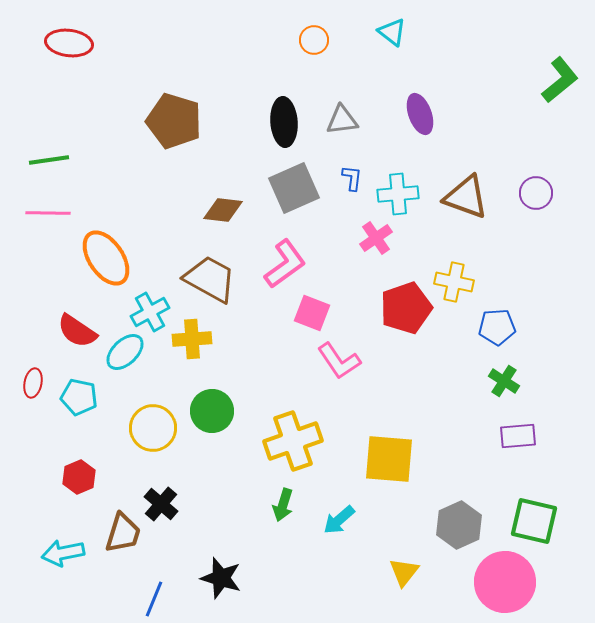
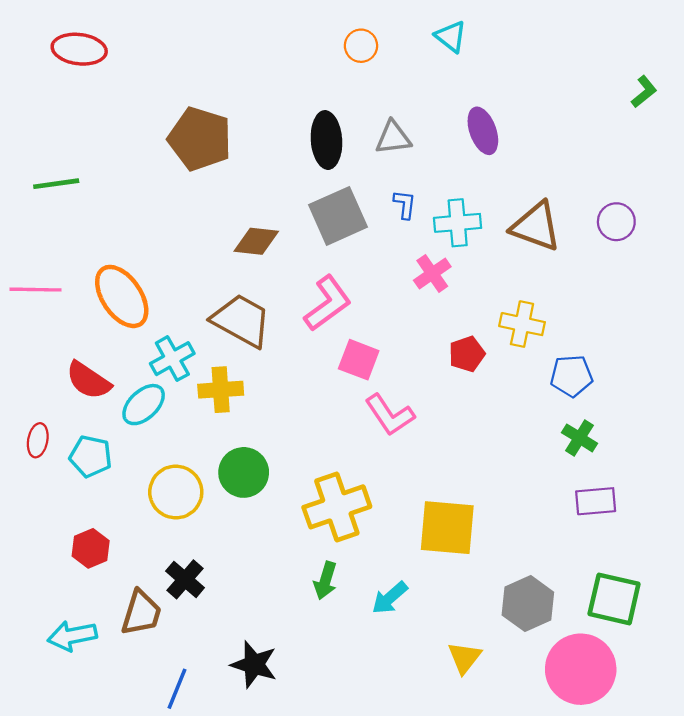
green L-shape: (560, 80) -> (644, 92), size x0.6
pink line: (48, 213) -> (35, 290), moved
red pentagon: (406, 308) -> (467, 354), size x0.6

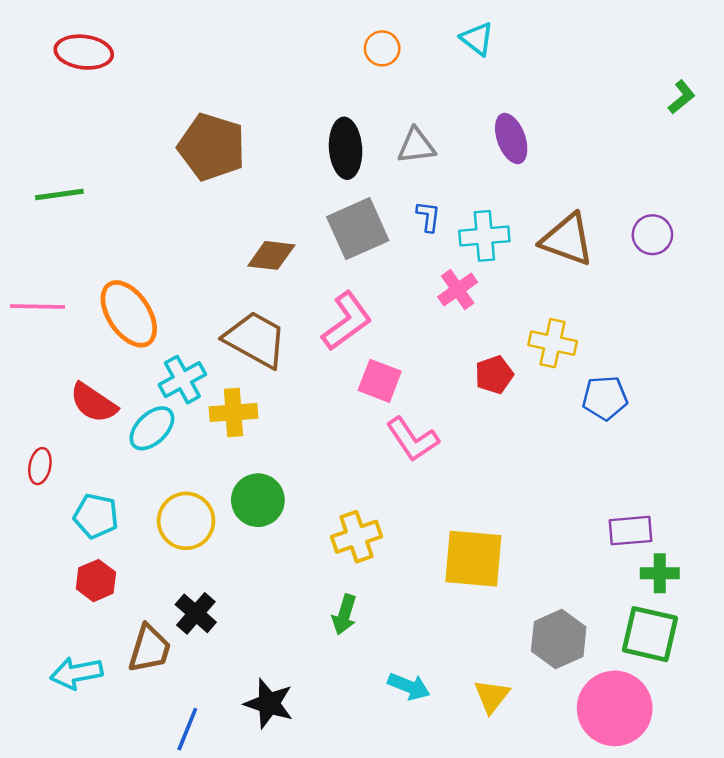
green cross: (580, 438) -> (660, 573), moved, turned -32
cyan pentagon: (91, 456) -> (96, 516), moved
yellow cross: (337, 507) -> (357, 537), size x0.7
cyan arrow: (390, 598) -> (409, 686), moved, turned -117

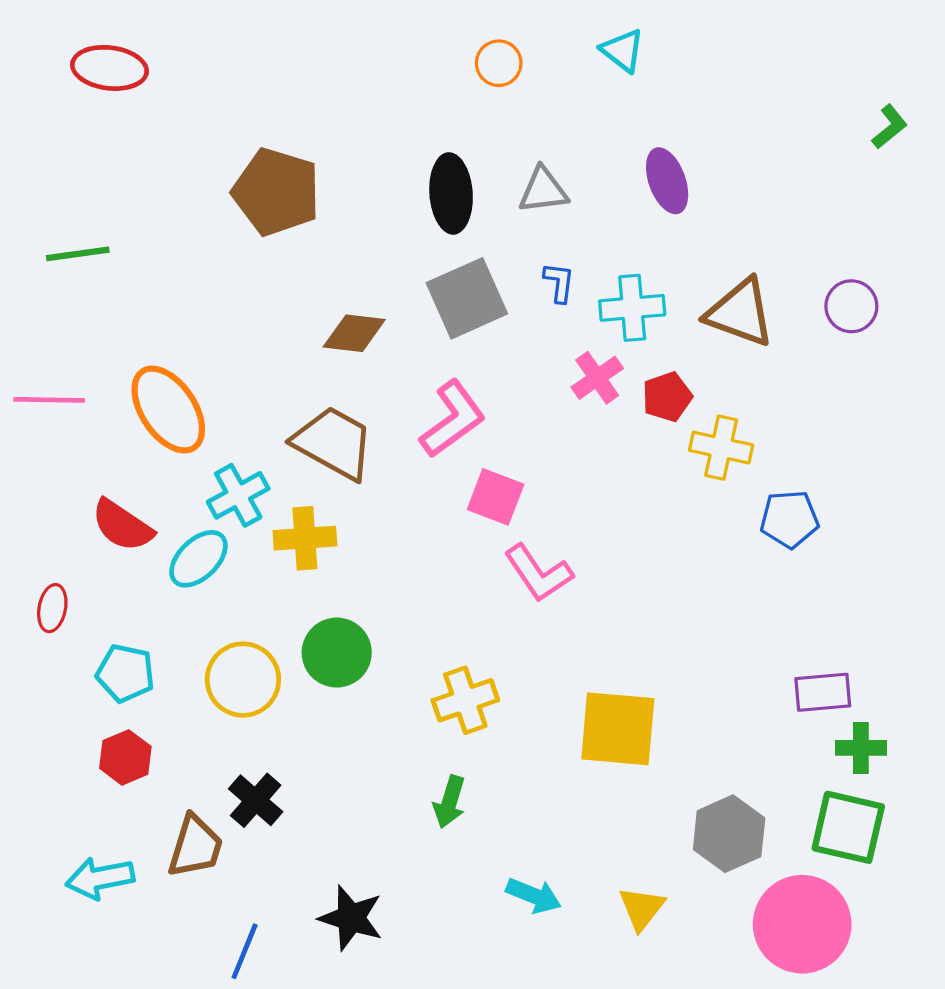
red pentagon: (494, 375) -> (667, 397), moved

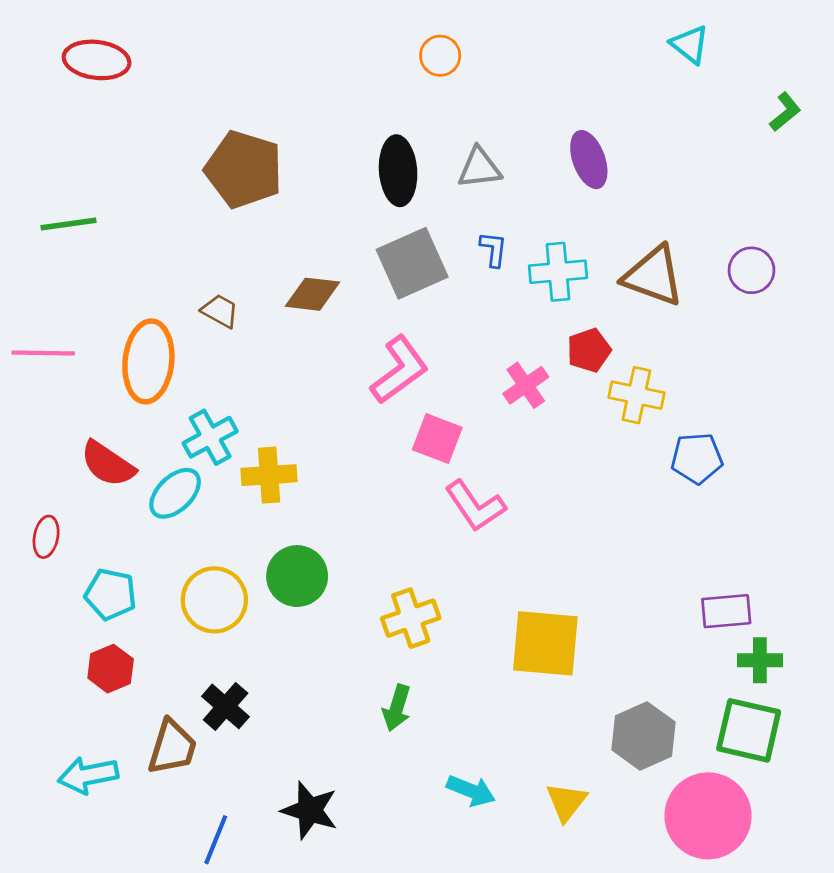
cyan triangle: (623, 50) -> (690, 45), moved
pink cross: (597, 378) -> (526, 385), moved
orange ellipse: (168, 410) -> (148, 361), turned 40
brown trapezoid: (333, 443) -> (220, 311), moved, size x0.5

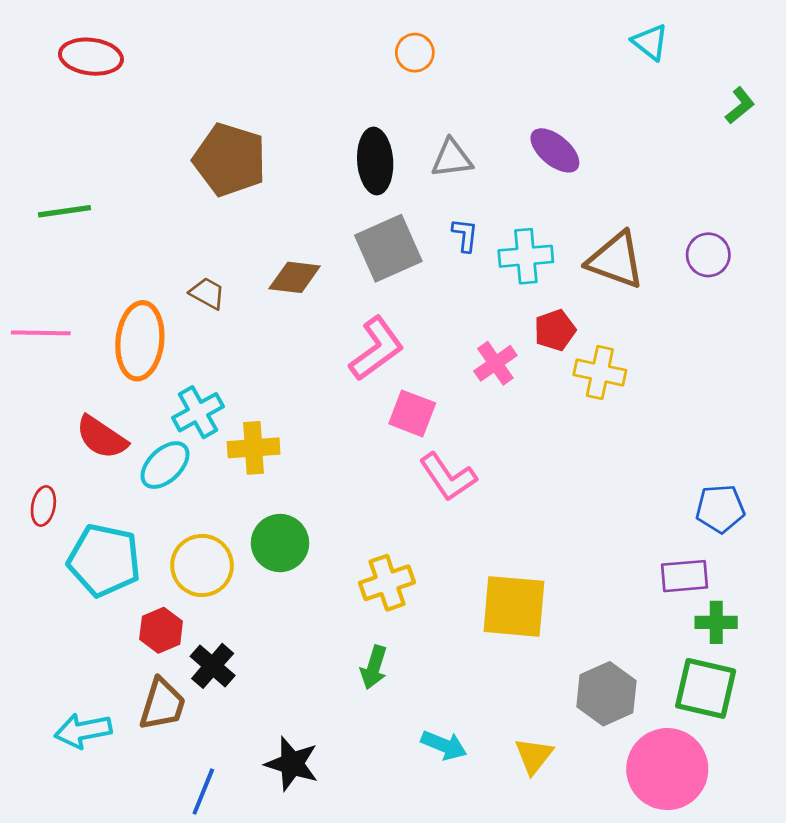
purple ellipse: (589, 160) -> (555, 150), turned -30
blue pentagon: (697, 458) -> (720, 509), moved
cyan pentagon: (111, 594) -> (104, 560), size x1.5
red hexagon: (111, 669) -> (161, 630), moved

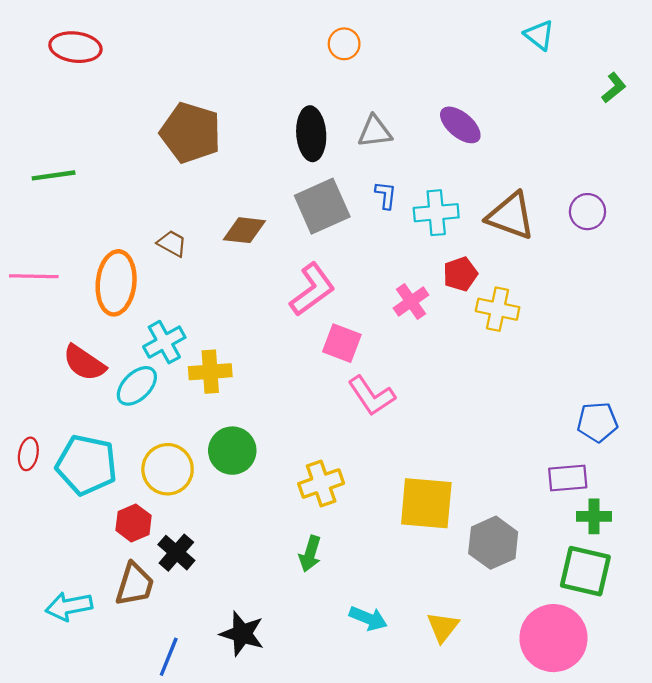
red ellipse: (43, 506) -> (28, 454), moved
gray hexagon: (606, 694) -> (493, 543), moved

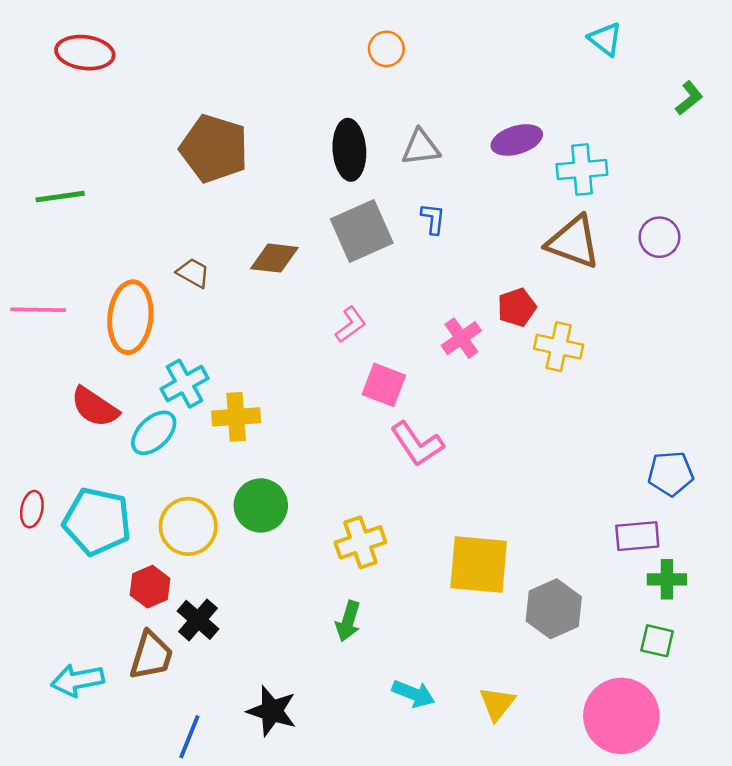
purple ellipse: (460, 125) -> (517, 140), turned -57
cyan cross: (436, 213) -> (582, 169), moved
pink L-shape: (312, 289) -> (351, 325), size x0.6
green square: (585, 571) -> (657, 641), size x0.6

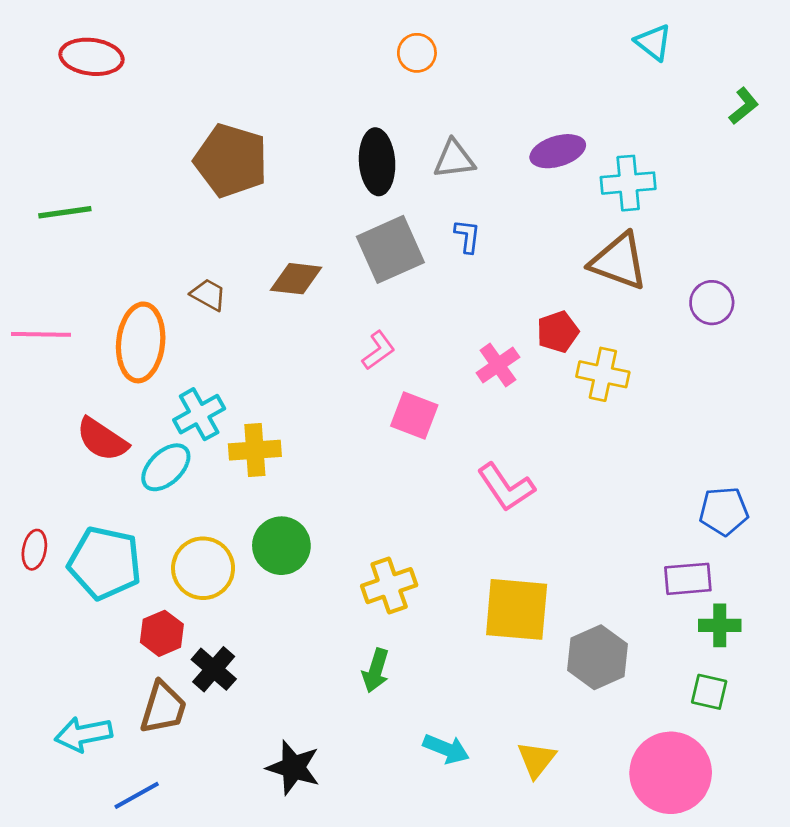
purple circle: (659, 237) -> (712, 303), moved
pink L-shape: (417, 444) -> (506, 487), moved
blue line: (189, 737) -> (137, 795), moved, turned 39

